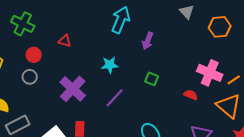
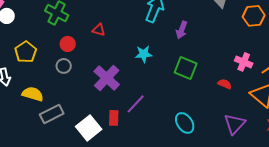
pink cross: (210, 73) -> (244, 62), size x0.7
green square: (152, 79) -> (186, 68), size x1.6
purple line: (115, 98) -> (136, 104), moved

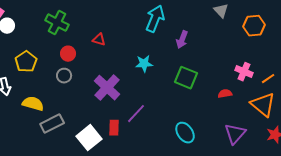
red semicircle: (225, 84) -> (225, 94), turned -32

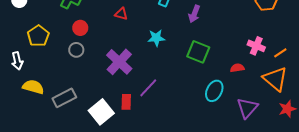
red triangle: (99, 40) -> (121, 14), moved
yellow semicircle: (33, 104) -> (33, 87), moved
cyan ellipse: (185, 133) -> (214, 91), moved, turned 60

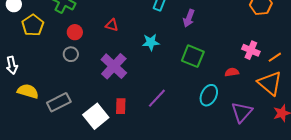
red triangle: (121, 14) -> (112, 25), moved
yellow pentagon: (38, 36) -> (33, 25), moved
purple line: (148, 88) -> (157, 98), moved

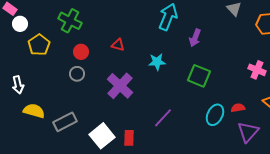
red semicircle: (232, 72) -> (238, 108), moved
red rectangle: (121, 106) -> (129, 138), moved

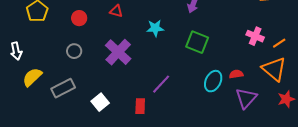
gray circle: (77, 74) -> (74, 51), moved
yellow semicircle: (34, 111) -> (32, 77), turned -60
white square: (102, 136) -> (100, 102), size x0.7
red rectangle: (129, 138) -> (140, 106), moved

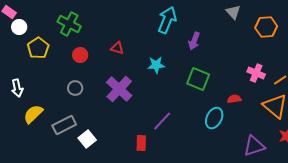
red semicircle: (236, 74) -> (234, 99), moved
purple triangle: (246, 98) -> (254, 146), moved, turned 30
white square: (100, 102) -> (87, 139), moved

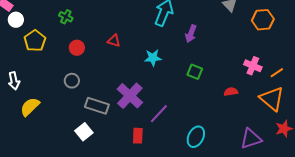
green cross: (69, 24) -> (66, 17), size x0.6
green square: (198, 79) -> (195, 72), size x0.7
purple cross: (119, 89) -> (130, 96), moved
cyan ellipse: (214, 118) -> (196, 137), moved
gray rectangle: (64, 125) -> (97, 106), moved, turned 45

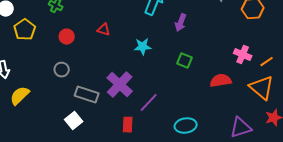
red semicircle: (231, 92) -> (221, 81), size x1.5
cyan ellipse: (196, 137) -> (186, 126), turned 55

